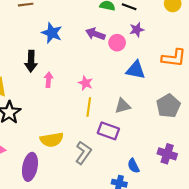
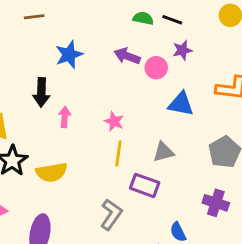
blue star: (52, 33) -> (69, 55), turned 30
yellow semicircle: (52, 140) -> (52, 172), moved
purple cross: (167, 154) -> (216, 203), moved

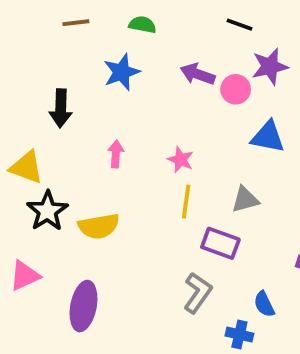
green semicircle: (143, 18) -> (142, 25), moved
black line: (172, 20) -> (239, 25), moved
purple star: (182, 50) -> (270, 66), size x1.4
black arrow: (41, 92) -> (61, 108), moved
gray L-shape: (111, 214) -> (198, 293), moved

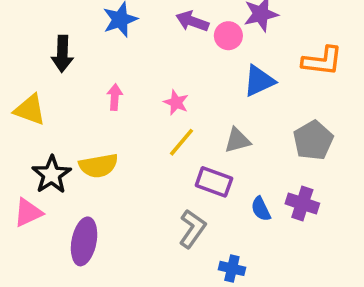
blue triangle: (268, 137) -> (259, 81), turned -36
yellow line: (186, 201) -> (181, 142), turned 32
black star: (47, 211) -> (52, 175), moved
blue semicircle: (264, 304) -> (261, 209), moved

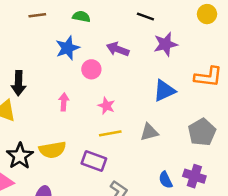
pink circle: (228, 36) -> (91, 69), moved
black arrow: (62, 54) -> (19, 83), moved
yellow line: (181, 142) -> (110, 133), turned 40
purple rectangle: (214, 182) -> (94, 161), moved

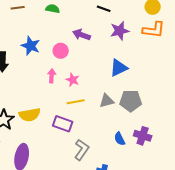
blue star: (68, 48) -> (31, 46), moved, turned -30
orange L-shape: (208, 77) -> (154, 30), moved
pink arrow: (64, 102) -> (52, 76), moved
gray pentagon: (202, 132) -> (131, 101), moved, turned 30

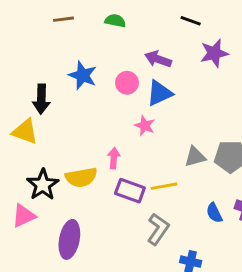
blue triangle: (119, 68) -> (160, 93), moved
pink arrow: (52, 76) -> (114, 158), moved
yellow line: (76, 102) -> (164, 186), moved

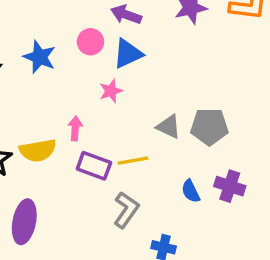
blue star: (83, 75) -> (40, 57), moved
pink star: (145, 126) -> (111, 91), turned 30
gray triangle: (195, 157) -> (169, 127), turned 40

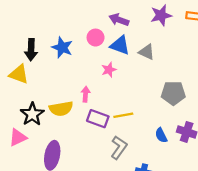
blue triangle: (128, 54) -> (120, 45), turned 45
gray triangle: (169, 127) -> (147, 52), moved

